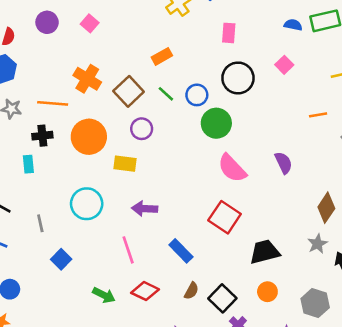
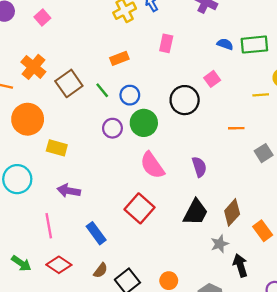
orange rectangle: (162, 56) -> (119, 58), moved
black circle: (238, 78) -> (185, 100), moved
purple circle: (142, 129) -> (112, 128), moved
black trapezoid: (265, 252) -> (196, 212), moved, turned 124

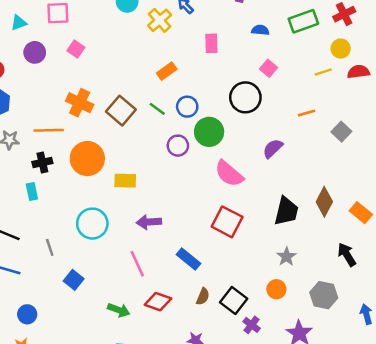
blue semicircle: (225, 44) -> (260, 30), moved
purple semicircle: (199, 167) -> (273, 148), moved, turned -102
gray star: (220, 244) -> (287, 257), moved

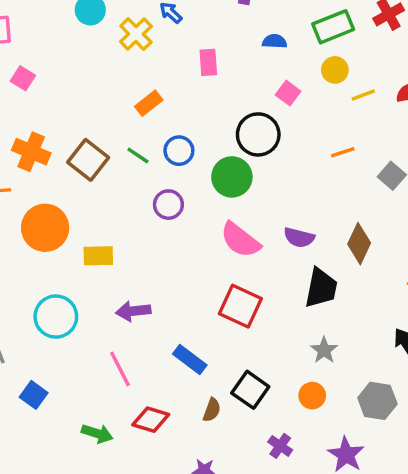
yellow circle: (341, 49) -> (335, 70), moved
green circle: (209, 132) -> (232, 177), moved
purple semicircle: (273, 148) -> (299, 238), moved, turned -120
brown diamond: (324, 202) -> (359, 244), moved
black square: (234, 300) -> (250, 390), moved

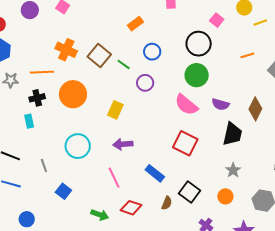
green line: (138, 155) -> (124, 64), moved
green circle: (232, 177) -> (197, 75), moved
yellow rectangle: (98, 256) -> (115, 110), moved, turned -66

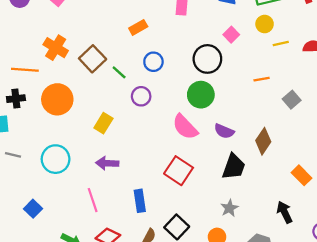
gray line: (44, 166) -> (13, 155), moved, turned -64
blue rectangle: (155, 173) -> (140, 201), turned 36

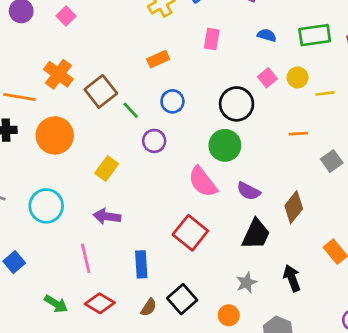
yellow circle: (265, 24) -> (298, 77), moved
black arrow: (285, 212) -> (292, 278), moved

